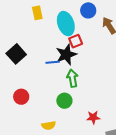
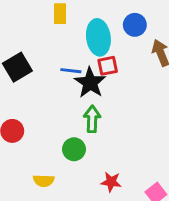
black star: (66, 55) -> (90, 83), turned -30
blue line: (53, 62) -> (71, 71), moved

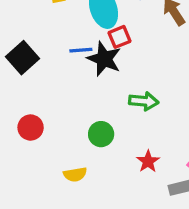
green arrow: (92, 119) -> (144, 101), moved, turned 105
red star: (111, 182) -> (148, 161), turned -30

